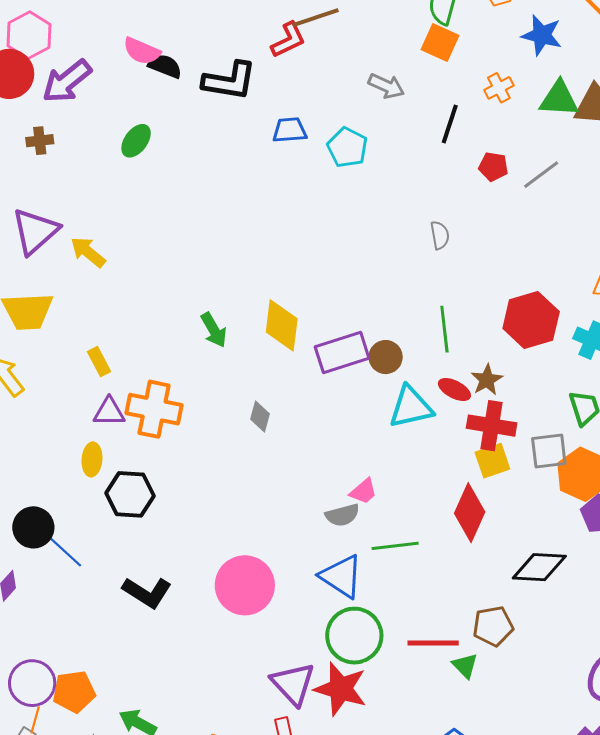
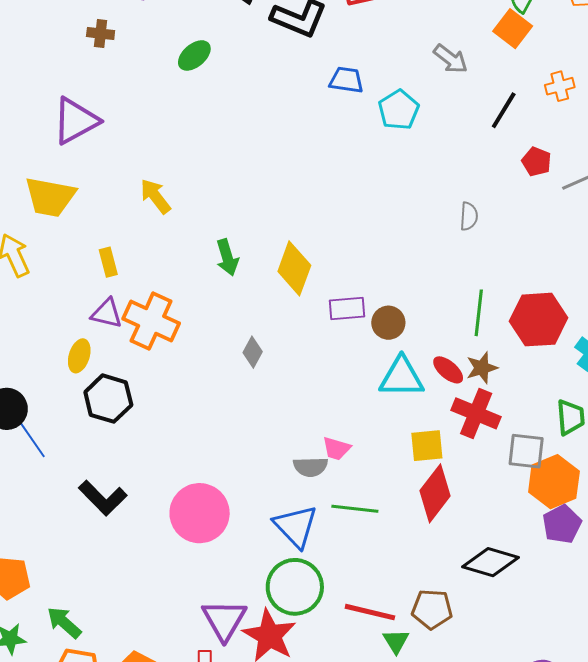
yellow arrow: (88, 252) -> (155, 196), moved
green line: (444, 329) -> (479, 313), moved
purple rectangle: (342, 353) -> (347, 308), size x0.7
yellow square: (492, 461) -> (427, 446), moved
pink trapezoid: (364, 491) -> (336, 448), turned 44

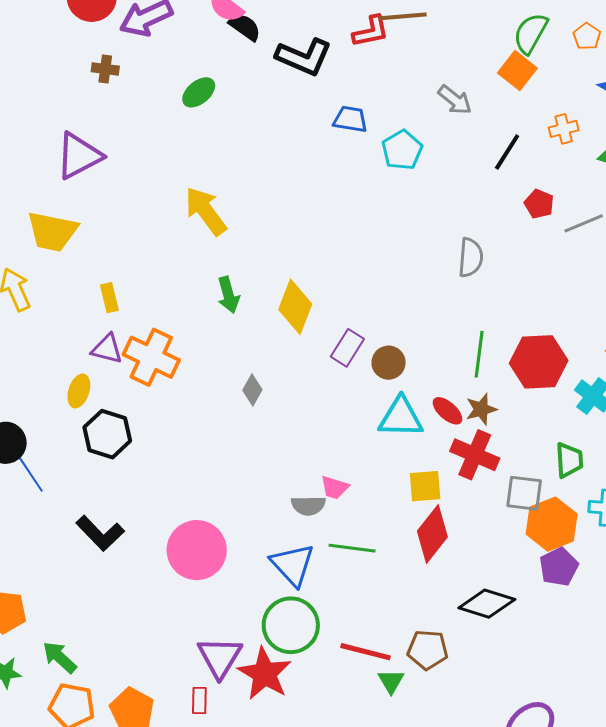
yellow arrow: (155, 196) -> (206, 211), moved, size x1.4
gray semicircle: (469, 216) -> (471, 257), size x1.4
purple rectangle: (347, 308) -> (347, 348), turned -54

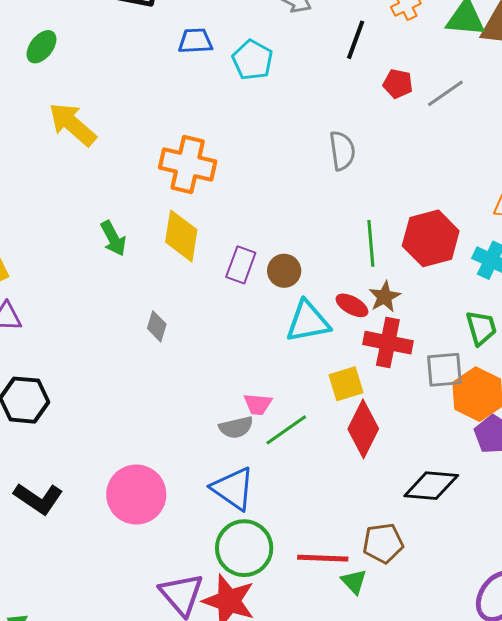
yellow arrow: (206, 211) -> (72, 124), moved
orange cross: (151, 357) -> (188, 164), moved
green line: (352, 548) -> (286, 430), moved, turned -30

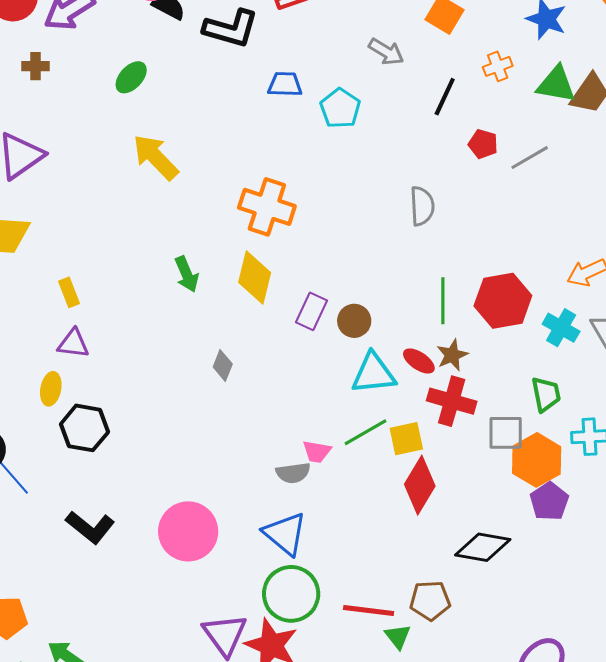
green line: (286, 430) -> (366, 432), moved

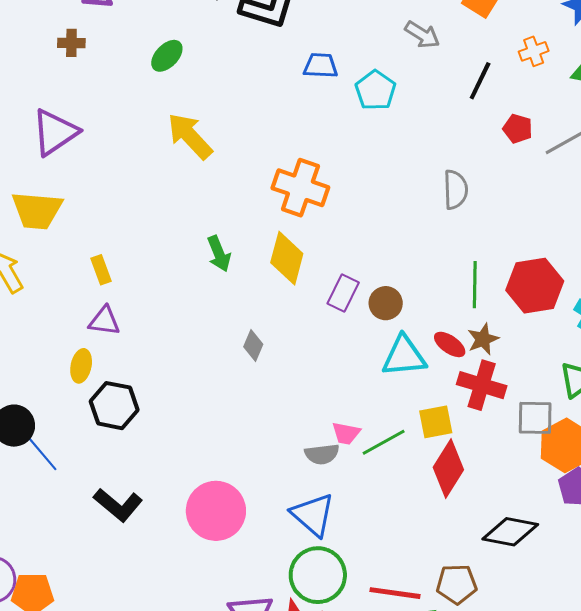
green line: (366, 432) -> (384, 442), moved

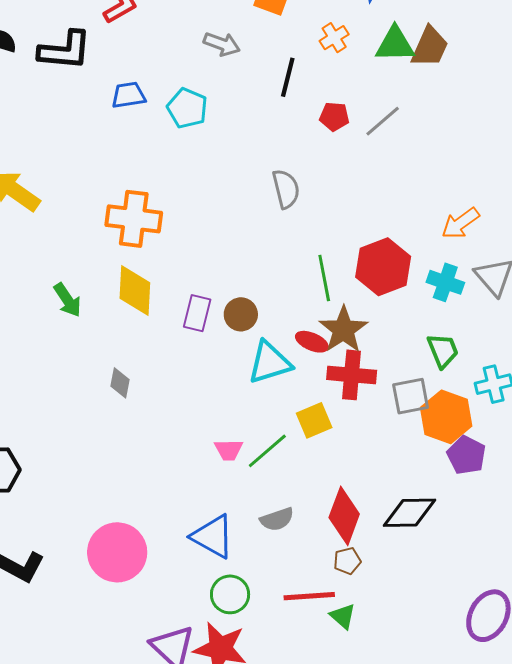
brown star: (483, 339) -> (343, 330), size x1.5
gray semicircle: (322, 454) -> (277, 519), moved
red diamond: (448, 469) -> (344, 516), moved
green circle: (318, 575) -> (230, 594), size x0.7
brown pentagon: (457, 584) -> (347, 561), moved, size x0.7

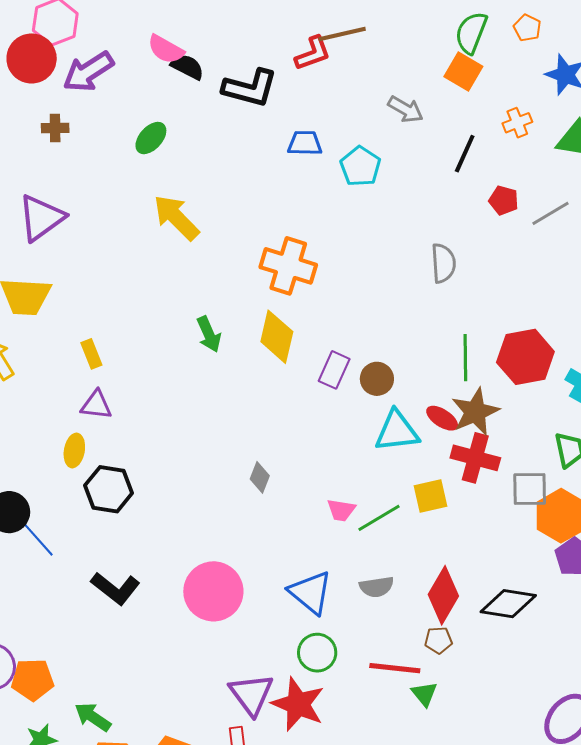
gray diamond: (120, 383) -> (260, 477), moved

